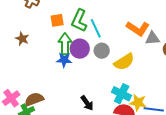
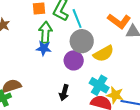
purple circle: (80, 49) -> (74, 60), moved
gray circle: (102, 51) -> (82, 41), size x1.5
black arrow: (87, 103) -> (64, 93), turned 49

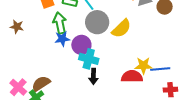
purple circle: (74, 60) -> (81, 45), moved
cyan cross: (99, 85) -> (89, 59), moved

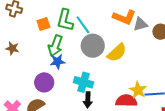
green arrow: (60, 23) -> (55, 46), turned -150
purple circle: (81, 45) -> (44, 82), moved
yellow star: (143, 66) -> (138, 90), turned 30

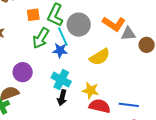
cyan line: (83, 25) -> (63, 37), moved
gray circle: (93, 46) -> (79, 25), moved
blue star: (58, 61) -> (60, 50), moved
yellow star: (138, 90) -> (91, 90), moved, turned -30

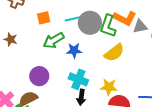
green L-shape: (55, 15) -> (108, 26), moved
cyan line: (63, 37) -> (75, 18), moved, turned -72
green arrow: (41, 38) -> (54, 40), turned 35

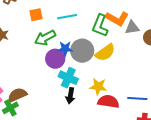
gray circle: (90, 23) -> (82, 51), moved
purple circle: (39, 76) -> (55, 59), moved

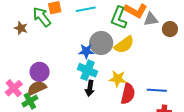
green arrow: (45, 38) -> (42, 17), moved, turned 80
blue star: (65, 49) -> (86, 51), moved
purple circle: (55, 59) -> (40, 72), moved
red semicircle: (108, 102) -> (128, 94), turned 95

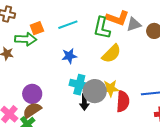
green arrow: (42, 17) -> (26, 39), turned 140
gray circle: (101, 43) -> (95, 91), moved
blue star: (86, 51) -> (69, 56), moved

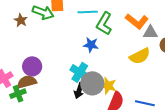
green L-shape: (102, 28) -> (104, 24), moved
yellow semicircle: (111, 54) -> (140, 56), moved
blue star: (69, 56) -> (91, 45), moved

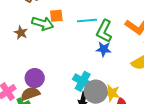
blue star: (91, 45) -> (104, 49), moved

